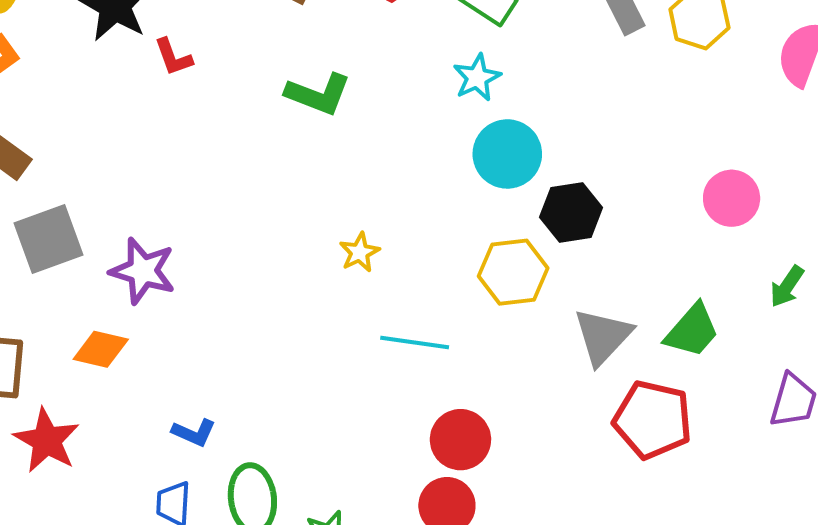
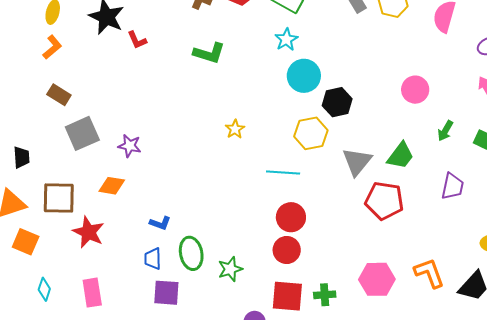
purple star: (143, 271) -> (130, 146), size x0.7
cyan line: (415, 343) -> (283, 173), moved

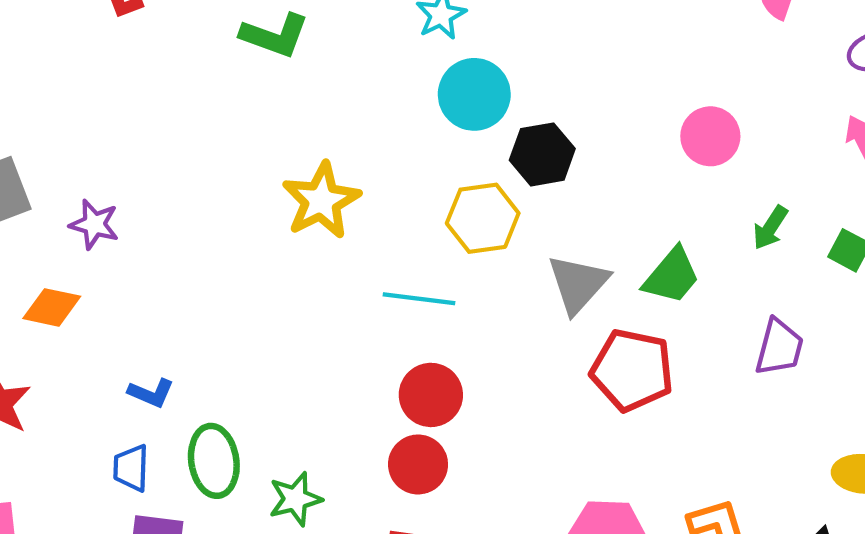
yellow star: (235, 129) -> (321, 201), size x1.8

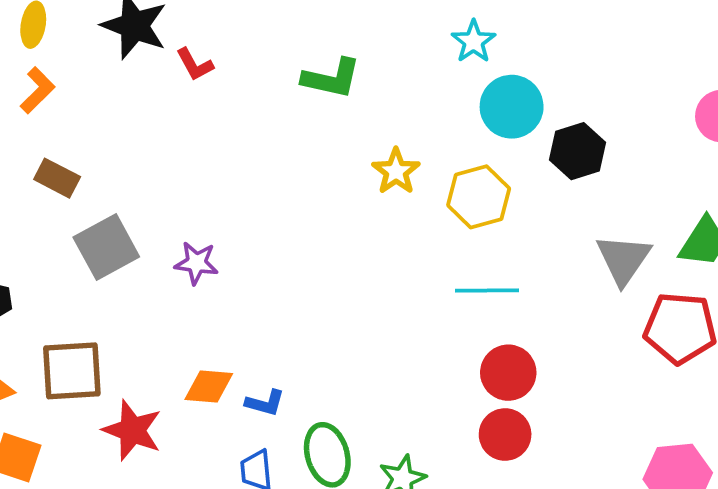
yellow star: (321, 201) -> (396, 171), moved, size x0.7
yellow hexagon: (483, 218) -> (479, 197), moved
orange diamond: (52, 307) -> (209, 387), moved

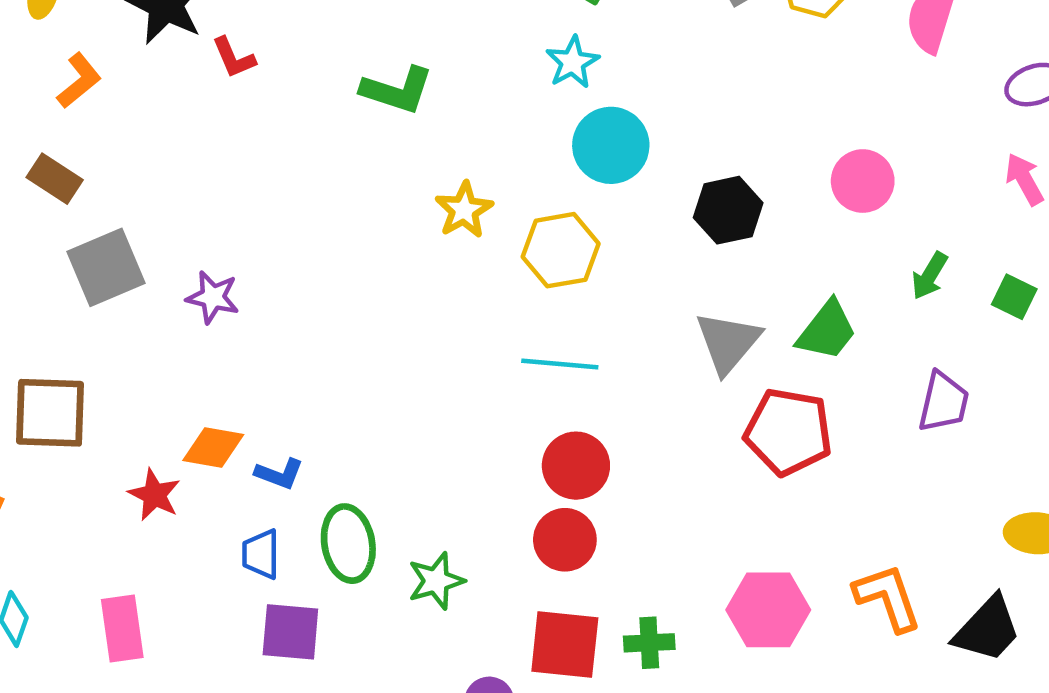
orange L-shape: (38, 90) -> (79, 81), moved
black hexagon: (578, 151) -> (728, 210), moved
red star: (132, 430) -> (154, 495), moved, size x0.7

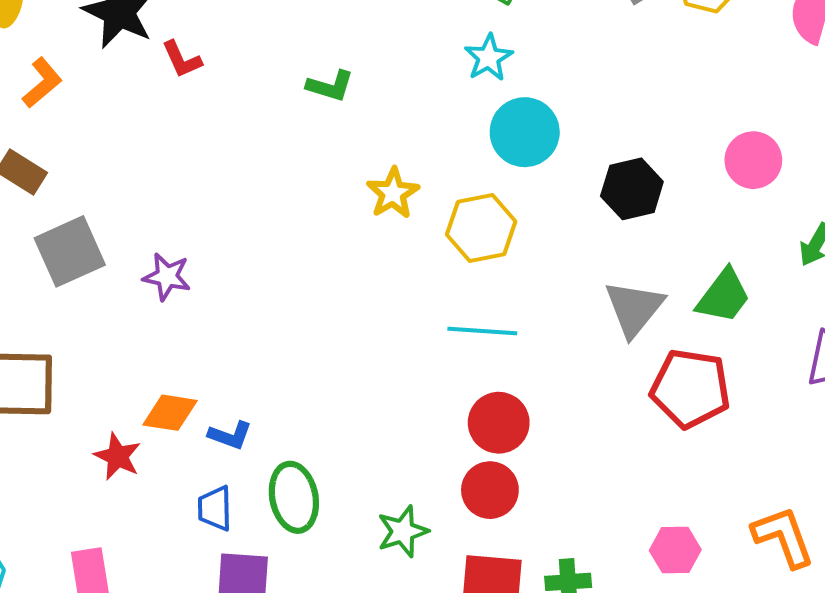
green L-shape: (397, 90) -> (330, 86), size x0.7
green star: (436, 581) -> (403, 531), moved
pink hexagon: (768, 610) -> (675, 550), size x0.7

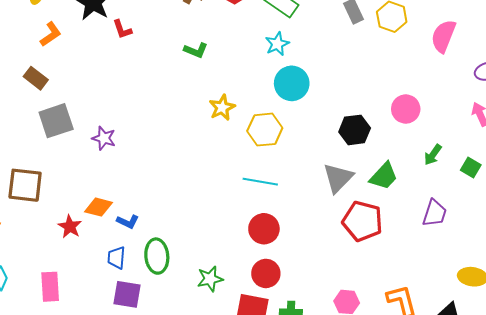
black hexagon: (632, 189) -> (355, 130), moved
red circle: (490, 490) -> (266, 273), moved

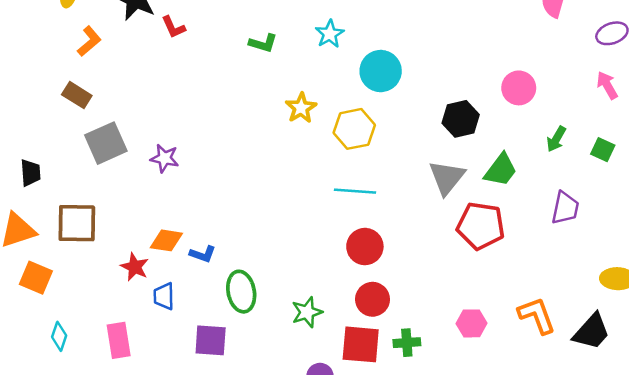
cyan star: (277, 44) -> (330, 34), moved
blue trapezoid: (116, 258) -> (164, 296), moved

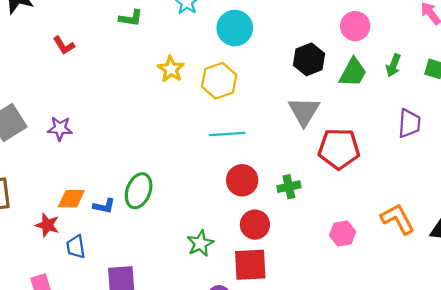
red L-shape: (173, 27) -> (64, 45), moved
green trapezoid: (501, 170) -> (353, 72), moved
green ellipse: (241, 292) -> (139, 191), moved, turned 40
green cross: (407, 343) -> (289, 187), moved

